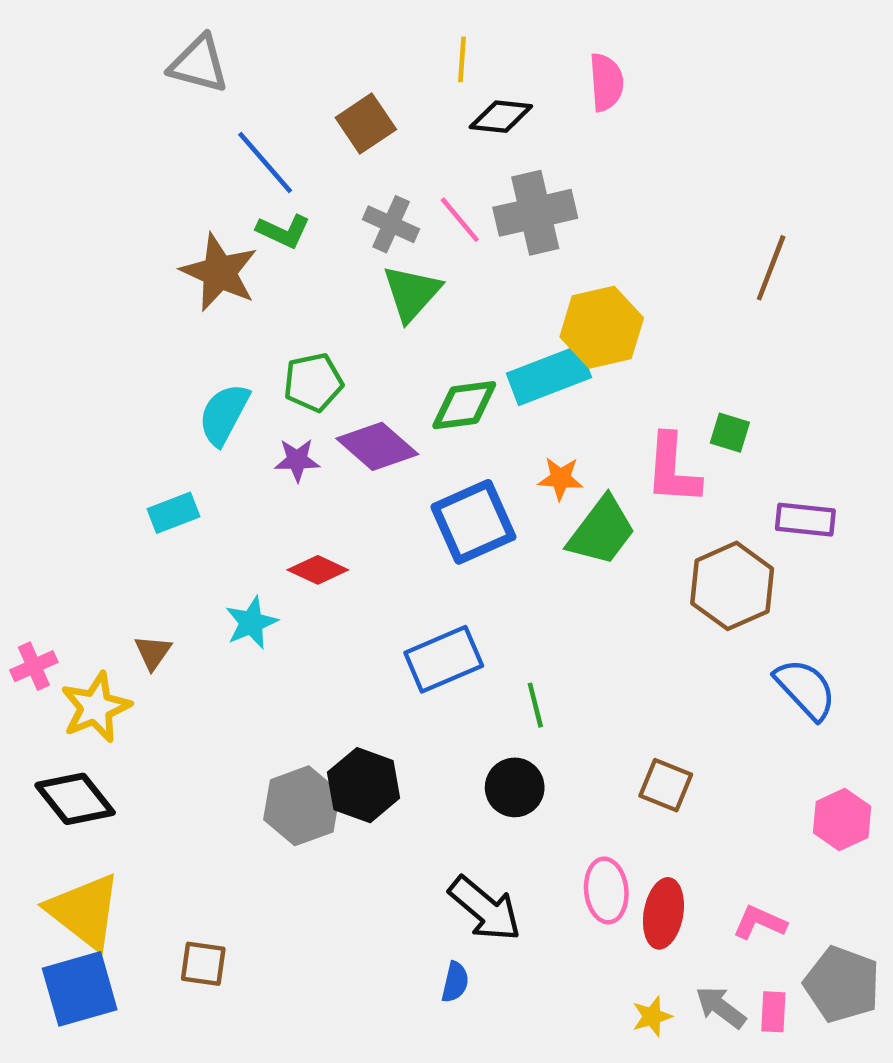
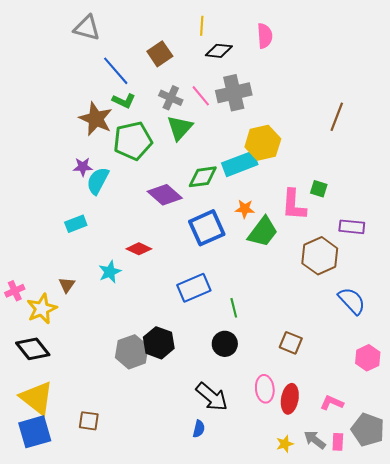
green pentagon: (313, 382) -> (133, 141), moved, size x1.5
purple star: (297, 460) -> (83, 167), moved

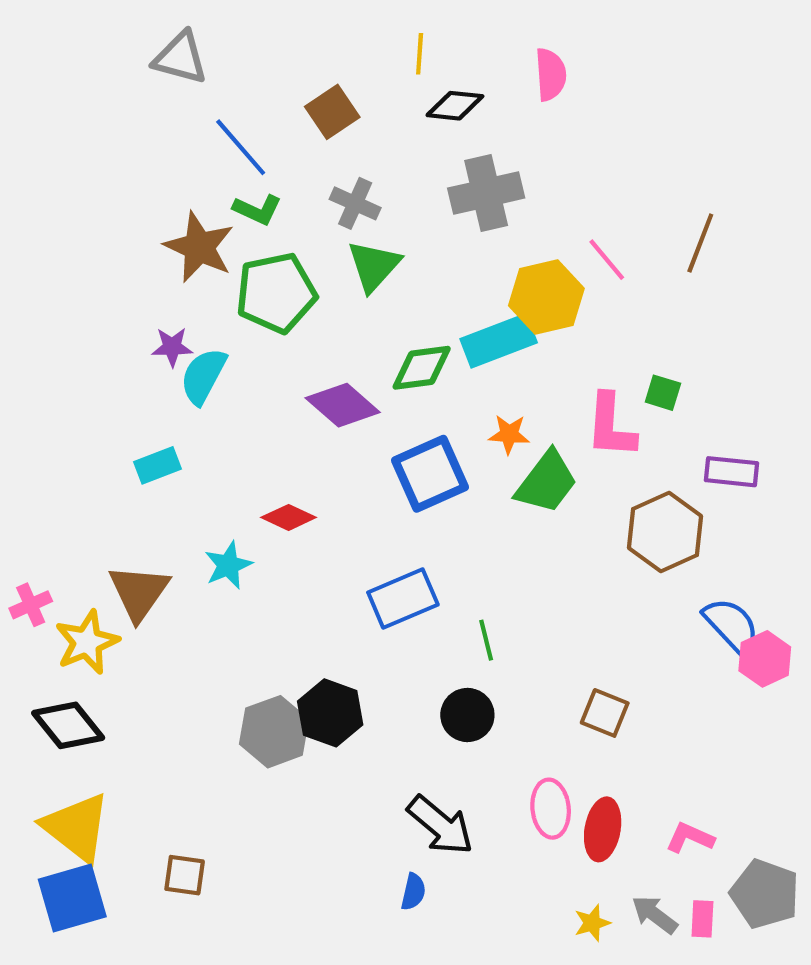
pink line: (201, 96) -> (607, 260), moved
brown triangle: (67, 285) -> (139, 592), size x1.8
pink hexagon: (368, 358) -> (765, 659), moved

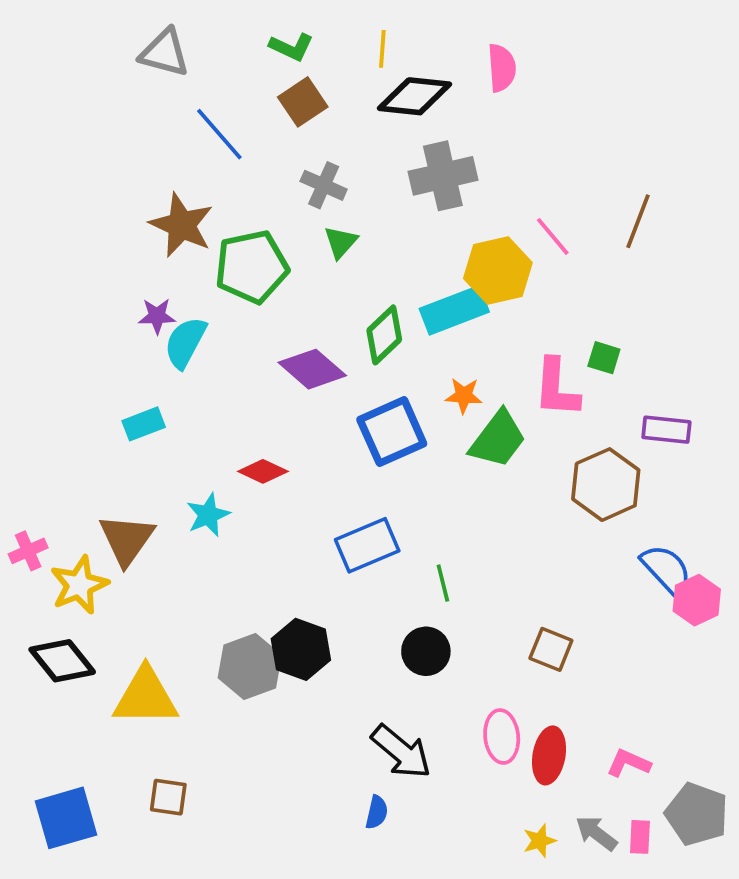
black diamond: (455, 106) -> (415, 96), size x1.4
green L-shape: (257, 210) -> (291, 47), moved
green triangle: (374, 266) -> (341, 242), size x0.7
green diamond: (422, 368) -> (384, 335), turned -36
yellow triangle: (76, 827) -> (146, 697), moved, turned -38

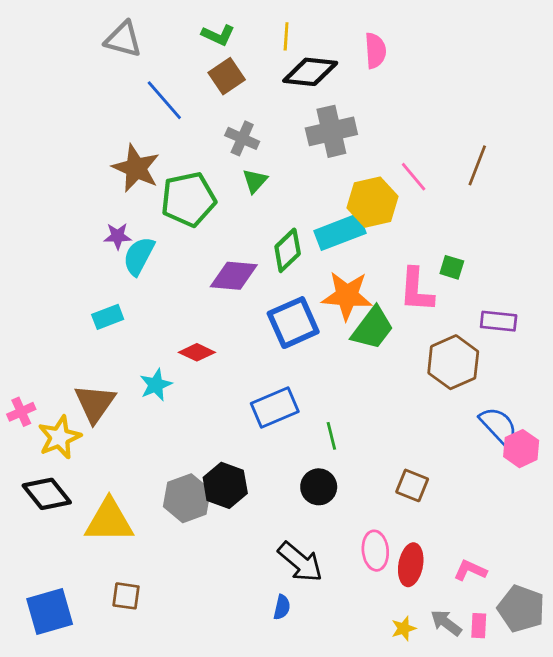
purple diamond: (312, 369) -> (234, 276), turned -36
orange star: (464, 396) -> (347, 296), size x1.8

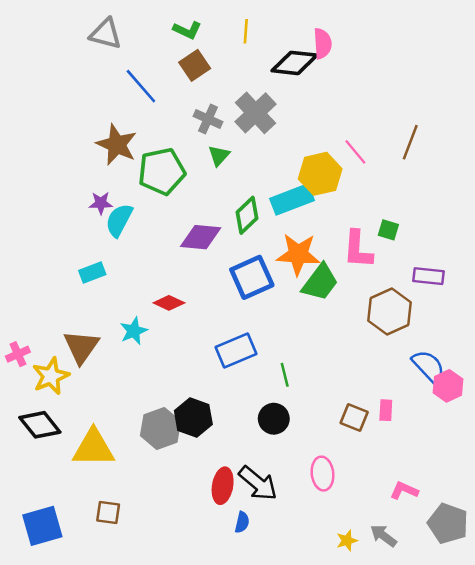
black diamond: (310, 72) -> (294, 63), moved
gray cross: (331, 131) -> (255, 113), moved, turned -30
red ellipse: (411, 565) -> (223, 486), moved
pink rectangle: (479, 626) -> (386, 410), moved

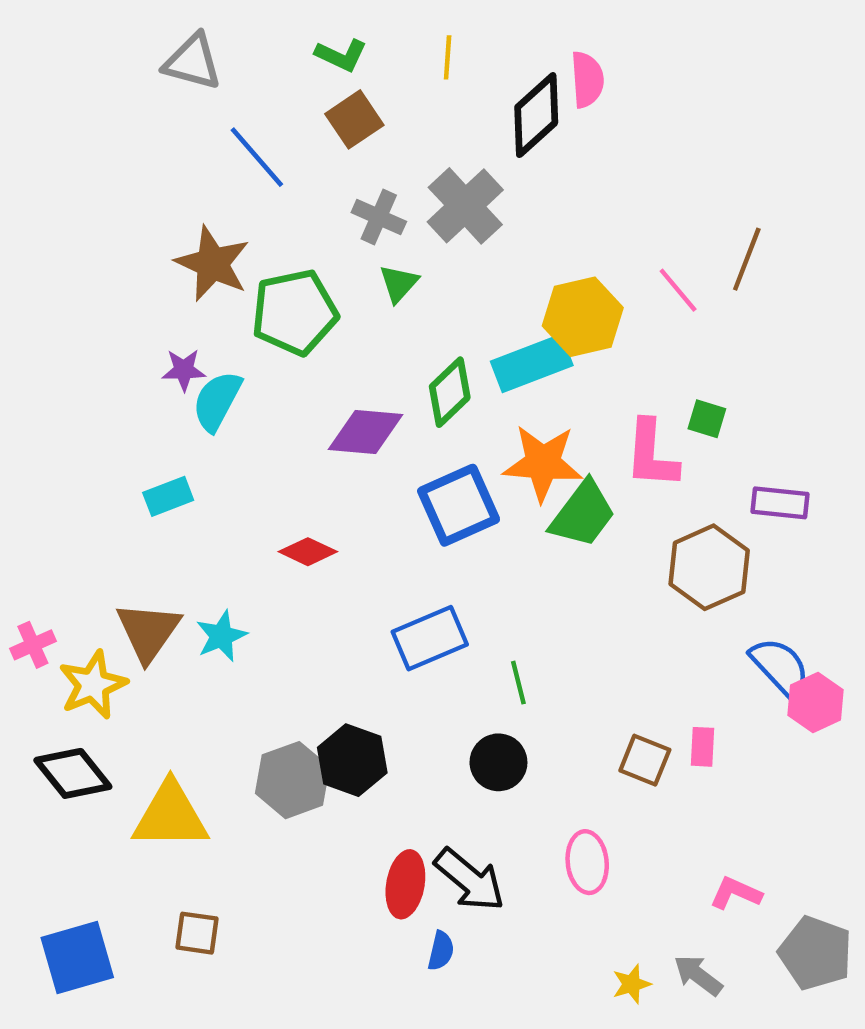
black diamond: (294, 63) -> (536, 115), turned -48
pink line: (355, 152) -> (678, 290), moved
cyan star: (134, 331) -> (221, 636), moved

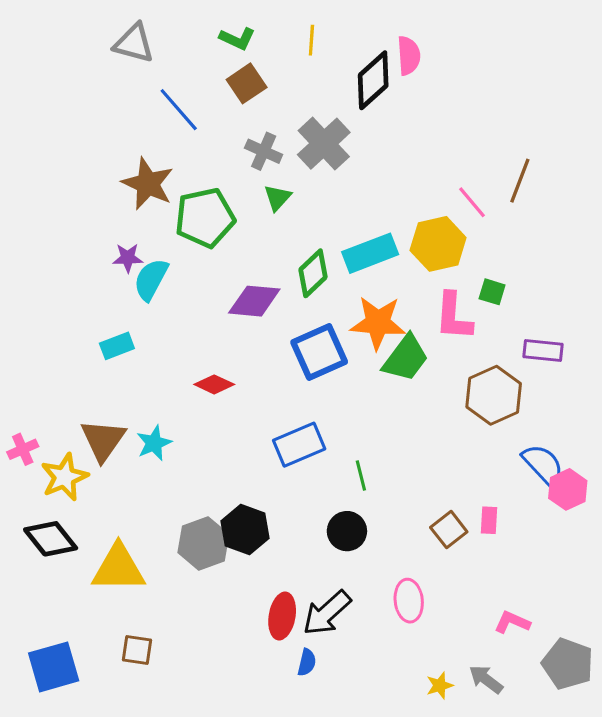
yellow hexagon: (583, 317) -> (438, 244), moved
brown square: (645, 760) -> (449, 530), turned 30
black arrow: (470, 880) -> (327, 613), turned 98

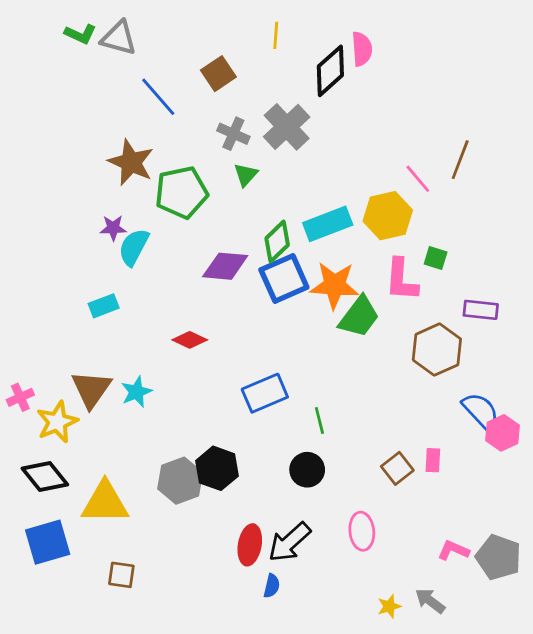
green L-shape: (237, 39) -> (80, 34), moved
blue square: (319, 352) -> (284, 278), moved
gray pentagon: (568, 664) -> (498, 557), moved
blue square: (54, 667) -> (48, 542), moved

